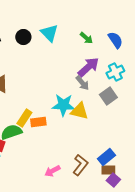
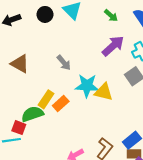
gray arrow: (82, 83) -> (64, 63), moved
orange rectangle: (38, 122) -> (61, 103), turned -35

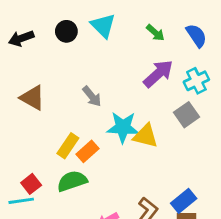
green semicircle: (32, 114) -> (72, 181), moved
red square: (19, 128) -> (31, 184), turned 32

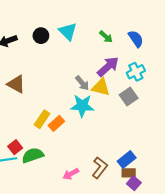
gray arrow: (92, 96) -> (82, 83), moved
yellow triangle: (146, 136) -> (101, 87), moved
green semicircle: (72, 181) -> (33, 155), moved

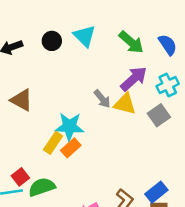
green arrow: (106, 37) -> (131, 42), size x1.5
cyan star: (82, 106) -> (69, 127), moved

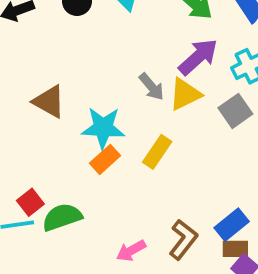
brown triangle: (22, 100) -> (49, 102), moved
yellow triangle: (125, 104) -> (185, 94), turned -40
yellow rectangle: (53, 143) -> (157, 152), moved

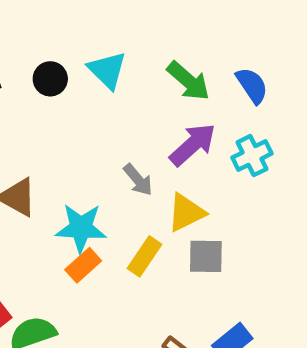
yellow triangle: (185, 94) -> (186, 213), moved
gray square: (235, 111) -> (206, 256), moved, turned 36

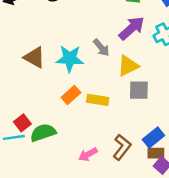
cyan star: (81, 228) -> (70, 59), moved
yellow rectangle: (145, 256) -> (98, 100), moved, turned 65

